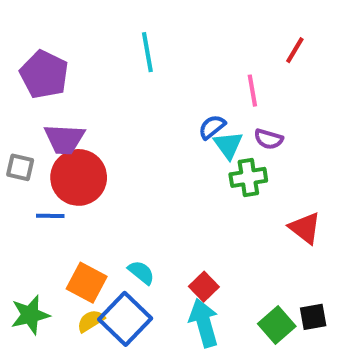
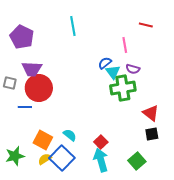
red line: (295, 50) -> (146, 25), turned 72
green cross: (248, 177) -> (123, 88), size x1.4
black square: (313, 317) -> (152, 134), moved

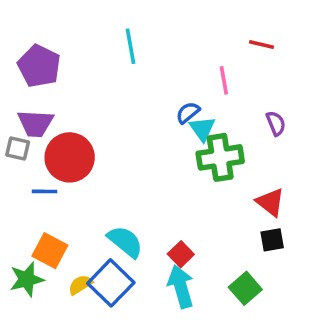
purple trapezoid: (32, 69) -> (36, 123), moved
purple semicircle: (133, 69) -> (276, 123), moved, turned -128
cyan semicircle: (70, 135) -> (125, 242), size x1.5
orange square: (43, 140) -> (50, 251), moved

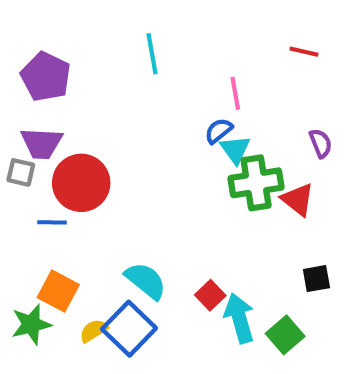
pink line: (224, 80) -> (235, 93), moved
red triangle: (270, 202) -> (298, 199), moved
cyan arrow: (181, 286) -> (239, 318), moved

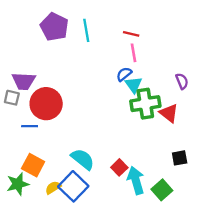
red line: (304, 52) -> (131, 34), moved
purple pentagon: (46, 77) -> (54, 27), moved

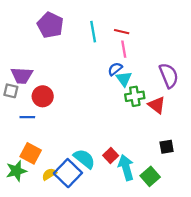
cyan line: (86, 30) -> (93, 32), moved
purple semicircle: (182, 81) -> (169, 75), size x1.6
red circle: (46, 104) -> (43, 96), size x0.7
green cross: (145, 104) -> (135, 96), size x0.7
cyan semicircle: (83, 159) -> (84, 159), moved

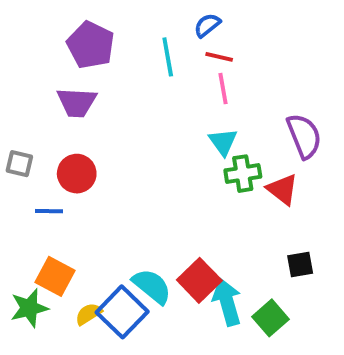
blue semicircle: (115, 69) -> (207, 25), moved
purple trapezoid: (22, 75) -> (77, 102), moved
red square: (111, 156) -> (199, 280), size x1.5

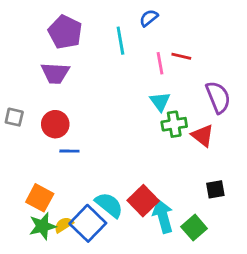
red line: (219, 57) -> (181, 56), moved
blue line: (49, 211) -> (69, 151), moved
green star: (29, 308) -> (42, 226), moved

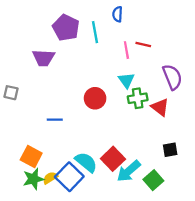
blue semicircle: (149, 18) -> (117, 14), turned -48
purple pentagon: (65, 32) -> (66, 28), moved
red circle: (55, 124) -> (95, 98), moved
cyan arrow: (163, 216) -> (129, 171), turned -115

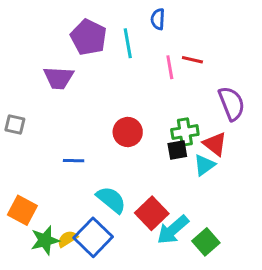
cyan triangle: (126, 80) -> (204, 165), moved, turned 30
black square: (170, 150) -> (177, 150), moved
orange square: (31, 157) -> (22, 210), moved
cyan semicircle: (86, 162) -> (111, 200), moved

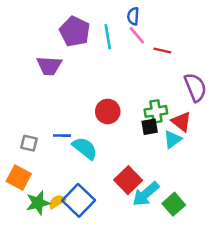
pink line: (170, 67) -> (137, 35), moved, turned -30
gray square: (15, 124) -> (29, 143), moved
cyan semicircle: (111, 200) -> (85, 148), moved

